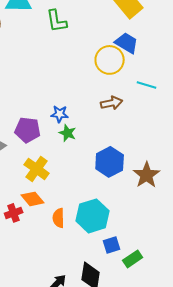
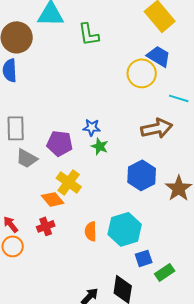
brown arrow: (112, 103) -> (157, 128), moved, size x1.4
orange diamond: (33, 199) -> (53, 199), moved

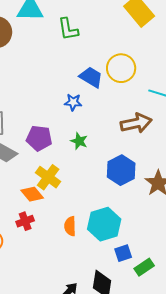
blue trapezoid: (159, 56) -> (91, 77), moved
blue star: (92, 127) -> (73, 102), moved

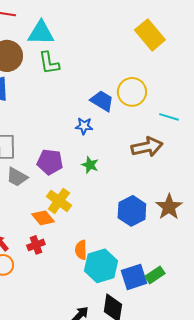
green L-shape: (68, 29) -> (49, 63), moved
blue hexagon: (121, 170) -> (132, 211), moved
cyan hexagon: (104, 224) -> (101, 266), moved
blue square: (123, 253) -> (134, 277), size x1.5
green rectangle: (144, 267) -> (155, 275), moved

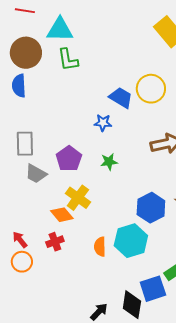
purple pentagon: (50, 162) -> (69, 159), turned 30
green star: (90, 165) -> (109, 162), turned -30
cyan hexagon: (101, 266) -> (131, 241), moved
blue square: (134, 277) -> (153, 289), moved

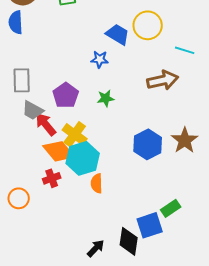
orange diamond: (62, 215) -> (59, 151), size x1.4
red arrow: (20, 240) -> (46, 124), moved, size x1.4
cyan hexagon: (131, 241) -> (83, 158), moved

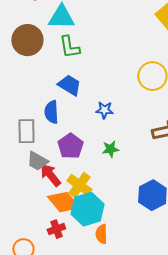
blue semicircle: (16, 22) -> (51, 112), moved
blue trapezoid: (118, 34) -> (69, 85), moved

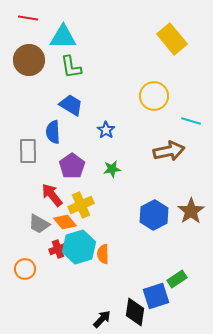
blue star: (104, 110) -> (106, 130), turned 30
gray trapezoid: (37, 161) -> (39, 224), moved
yellow cross: (79, 185) -> (81, 205), turned 30
orange diamond: (63, 202) -> (65, 222), size x0.7
cyan hexagon: (87, 209) -> (79, 247), moved

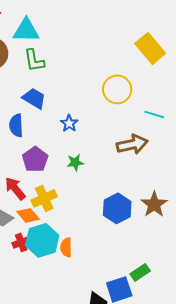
yellow rectangle: (172, 39) -> (150, 48), moved

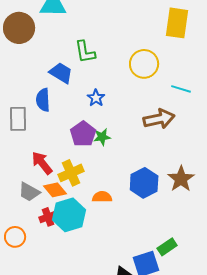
yellow rectangle: (150, 48) -> (177, 23), turned 48
green L-shape: (34, 60) -> (85, 52), moved
purple pentagon: (35, 159) -> (83, 134), moved
orange semicircle: (66, 247) -> (102, 197), moved, turned 90

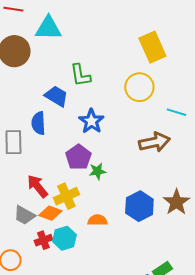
yellow rectangle: (177, 23) -> (152, 47), moved, turned -32
blue star: (96, 98) -> (91, 121), size x1.4
green star: (102, 137) -> (97, 171), moved
orange diamond: (55, 190) -> (50, 213), turned -30
cyan hexagon: (69, 215) -> (64, 238), size x0.7

